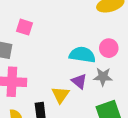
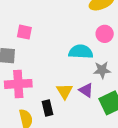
pink circle: (109, 48) -> (105, 34), moved
purple triangle: (79, 81) -> (86, 90), moved

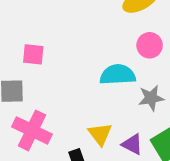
pink cross: (18, 84) -> (32, 130), turned 35
purple triangle: (86, 90) -> (132, 144), moved

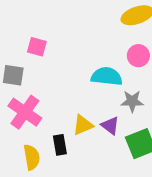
yellow triangle: (100, 134) -> (83, 125), turned 35
purple triangle: (132, 144) -> (110, 126), moved

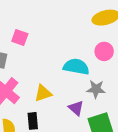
yellow triangle: (83, 125) -> (43, 93), moved

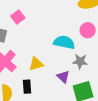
pink square: (20, 37) -> (18, 17), turned 32

